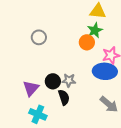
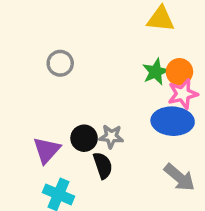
green star: (95, 30) -> (156, 72), moved
orange circle: (87, 42) -> (179, 72), moved

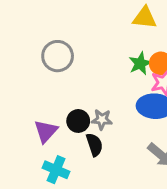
gray circle: (60, 63) -> (58, 56), size x1.4

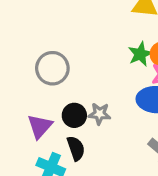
gray circle: (58, 56) -> (52, 68), moved
black semicircle: (94, 145) -> (76, 148), moved

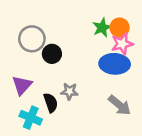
gray star: (99, 114) -> (69, 91), moved
black circle: (74, 115) -> (52, 54), moved

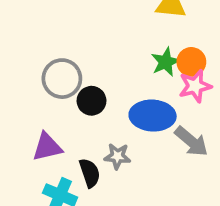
blue ellipse: (115, 64) -> (153, 116), moved
purple triangle: (22, 85) -> (47, 147), turned 35
gray arrow: (120, 105) -> (191, 141), moved

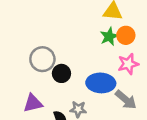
green star: (165, 62) -> (109, 37), moved
orange circle: (191, 62) -> (126, 35), moved

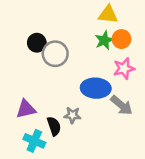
gray circle: (42, 59) -> (55, 54), moved
black circle: (61, 73) -> (37, 43), moved

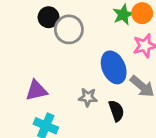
blue ellipse: (96, 88) -> (114, 67), turned 64
black semicircle: (54, 126) -> (116, 111), moved

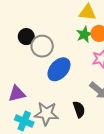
blue ellipse: (114, 67) -> (59, 69), moved, turned 65
gray star: (88, 97) -> (46, 114), moved, size x1.6

